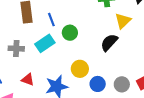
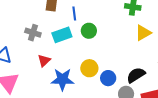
black semicircle: (109, 42) -> (136, 75), moved
red triangle: (28, 80) -> (44, 61), moved, turned 40
blue circle: (98, 84) -> (108, 78), moved

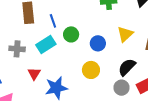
yellow triangle: (143, 33) -> (125, 34), moved
yellow circle: (89, 68) -> (91, 70), moved
blue circle: (108, 78) -> (98, 43), moved

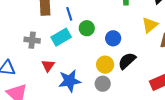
yellow triangle: (125, 34) -> (150, 25), moved
black semicircle: (127, 67) -> (127, 61), moved
gray circle: (121, 88) -> (103, 84), moved

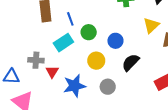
gray cross: (32, 40) -> (36, 60), moved
yellow circle: (105, 65) -> (96, 61), moved

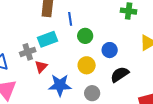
cyan rectangle: (63, 43) -> (47, 39), moved
gray cross: (36, 60) -> (28, 52), turned -35

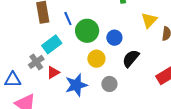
green circle: (85, 36) -> (87, 31), size x1.5
red triangle: (41, 67) -> (53, 72), turned 32

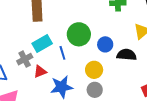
blue line: (68, 19) -> (62, 53), moved
black semicircle: (131, 58) -> (127, 55), moved, turned 48
yellow circle: (96, 59) -> (94, 70), moved

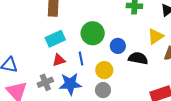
blue line: (62, 53) -> (81, 59), moved
gray cross: (25, 59) -> (45, 82), moved
red triangle: (40, 72) -> (59, 60), moved

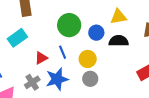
yellow triangle: (156, 36) -> (118, 17), moved, turned 36
cyan rectangle: (55, 39) -> (17, 38), moved

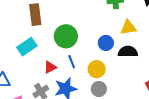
green circle: (69, 25) -> (66, 36), moved

